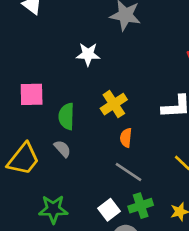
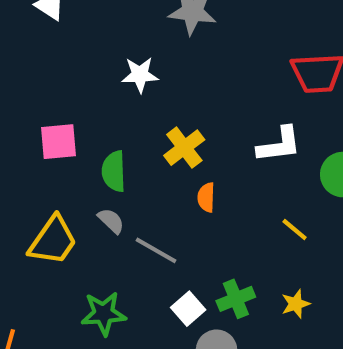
gray line: (129, 172) -> (156, 250), moved

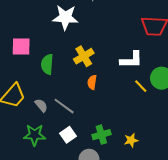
white star: (140, 75) -> (65, 17), size x1.4
gray semicircle: (111, 221) -> (41, 105), moved
yellow line: (295, 230) -> (141, 86), moved
white square: (188, 309) -> (68, 135), moved

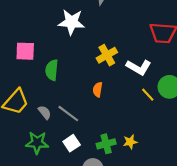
yellow cross: (84, 56) -> (107, 55), moved
white L-shape: (131, 60) -> (139, 67), turned 30
yellow star: (131, 140) -> (130, 142), moved

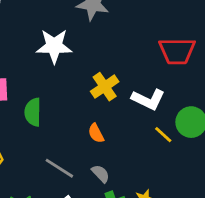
orange semicircle: (98, 90) -> (96, 133), turned -32
gray semicircle: (45, 112) -> (101, 174), moved

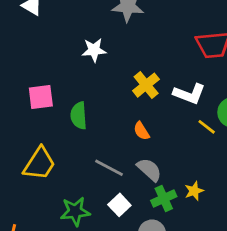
white star: (54, 46) -> (94, 50), size x0.7
gray semicircle: (101, 174) -> (149, 170), size x1.4

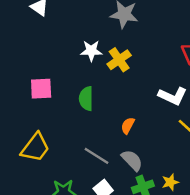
yellow cross: (146, 85) -> (119, 60), moved
green semicircle: (79, 116) -> (86, 99), moved
orange semicircle: (141, 131) -> (128, 126), turned 56

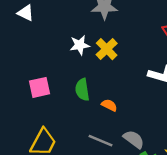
orange semicircle: (128, 126) -> (109, 105), moved, turned 98

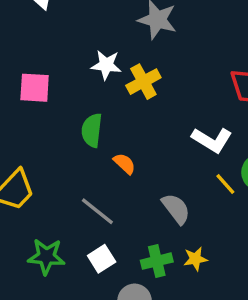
pink square: (39, 87) -> (35, 88), moved
gray semicircle: (134, 139) -> (176, 209), moved

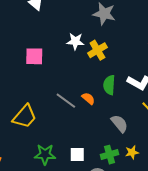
green semicircle: (92, 130) -> (109, 85), moved
gray line: (97, 211) -> (66, 101), moved
white square: (102, 259) -> (77, 154), turned 35

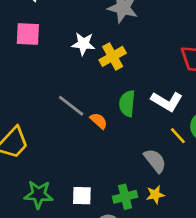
pink square: (34, 56) -> (28, 34), moved
gray line: (66, 101) -> (71, 106), moved
gray semicircle: (119, 124) -> (155, 161), moved

